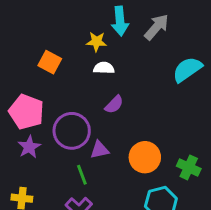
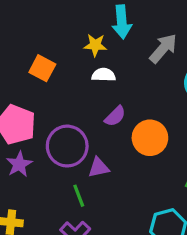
gray arrow: (157, 27) -> (163, 48), moved
orange circle: (145, 157) -> (150, 138), moved

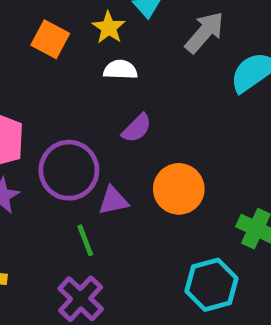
yellow star: (95, 45) -> (109, 28), turned 30
orange square: (42, 68) -> (50, 39), moved
orange circle: (150, 138) -> (179, 189), moved

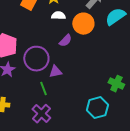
orange circle: (179, 189) -> (83, 24), moved

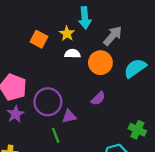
cyan semicircle: (115, 17) -> (135, 68), moved
purple semicircle: (65, 41) -> (98, 98), moved

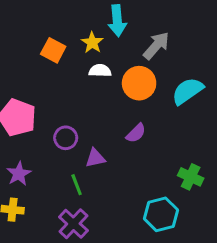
purple circle: (48, 102) -> (66, 138), size x0.6
purple star: (15, 114) -> (19, 174), moved

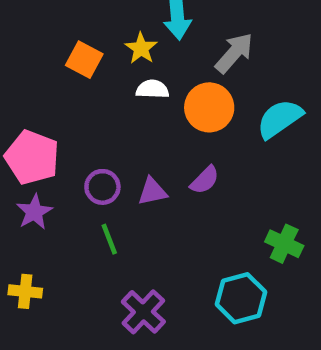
purple triangle: (95, 158) -> (152, 191), moved
purple star: (19, 174) -> (34, 212), moved
green line: (77, 185) -> (109, 239), moved
purple cross: (73, 224) -> (143, 312), moved

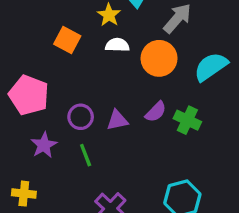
orange square: (84, 60) -> (67, 40), moved
purple star: (34, 212) -> (44, 145), moved
green cross: (284, 244) -> (187, 120), moved

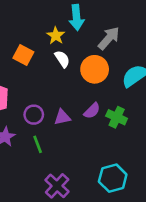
white semicircle: (117, 45) -> (62, 59), turned 54

